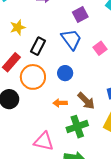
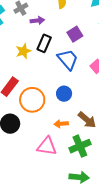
yellow star: (18, 27) -> (23, 51), moved
black rectangle: (38, 46) -> (44, 43), moved
pink triangle: (44, 141) -> (47, 146), moved

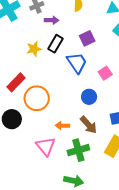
blue circle: (64, 94) -> (89, 97), moved
pink triangle: (47, 146) -> (46, 146), turned 35

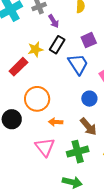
purple arrow: (52, 20) -> (54, 21), turned 56
red rectangle: (16, 82) -> (18, 67), moved
orange arrow: (62, 126) -> (56, 122), moved

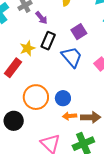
blue circle: (89, 99) -> (63, 98), moved
orange arrow: (56, 122) -> (70, 116), moved
brown arrow: (88, 127) -> (91, 117), turned -42

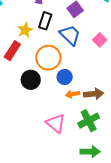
orange circle: (36, 97) -> (48, 58), moved
black circle: (14, 121) -> (31, 80), moved

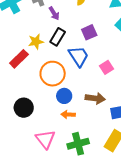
black circle: (31, 80) -> (24, 108), moved
brown arrow: (94, 94) -> (95, 98), moved

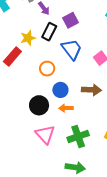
purple square: (89, 32) -> (71, 20), moved
orange circle: (53, 74) -> (47, 69), size x0.6
black circle: (24, 108) -> (39, 105), moved

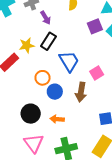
purple square: (71, 20) -> (95, 26), moved
blue circle: (60, 90) -> (55, 92), moved
brown arrow: (91, 90) -> (81, 92), moved, turned 90

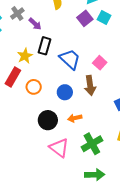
orange circle: (43, 78) -> (34, 87), moved

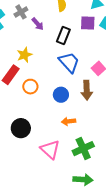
purple square: (85, 18) -> (88, 23), turned 35
black rectangle: (45, 46) -> (63, 35), moved
black circle: (48, 120) -> (21, 128), moved

